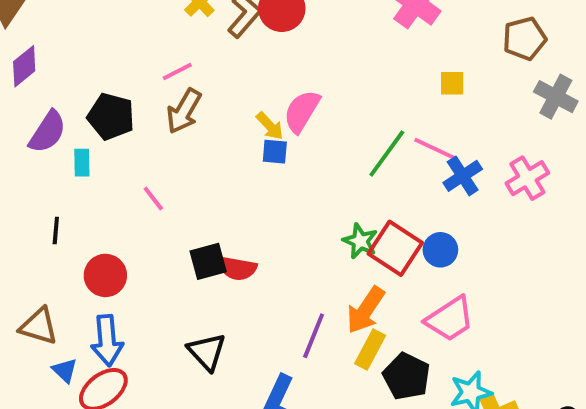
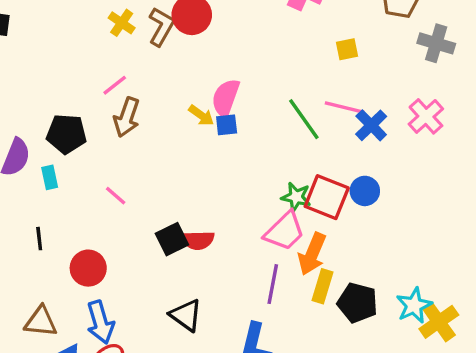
blue square: (275, 152) -> (227, 125), moved
green line: (387, 154) -> (304, 119), turned -60
pink trapezoid: (450, 319) -> (285, 231), moved

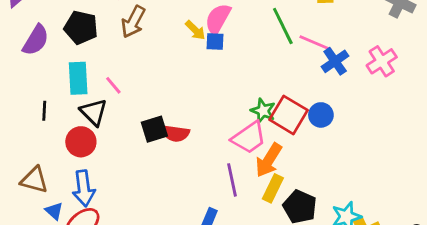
green line: (304, 119) -> (283, 26), moved
cyan rectangle: (50, 177) -> (78, 78), moved, size x1.6
purple line: (273, 284) -> (232, 180), turned -32
black triangle: (186, 315) -> (94, 112), moved

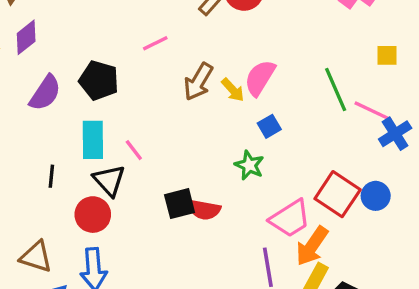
brown arrow: (133, 22) -> (198, 82), moved
blue square: (215, 42) -> (269, 126), moved, turned -36
green star: (263, 111) -> (249, 165), moved

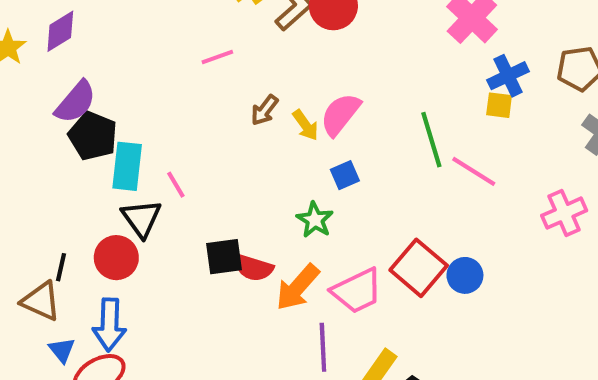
black pentagon: (99, 80) -> (93, 136), moved
brown arrow: (198, 82) -> (265, 110), size x0.7
blue cross: (395, 134) -> (508, 76), moved
black line: (51, 176) -> (61, 267), moved
orange arrow: (312, 246) -> (298, 287), moved

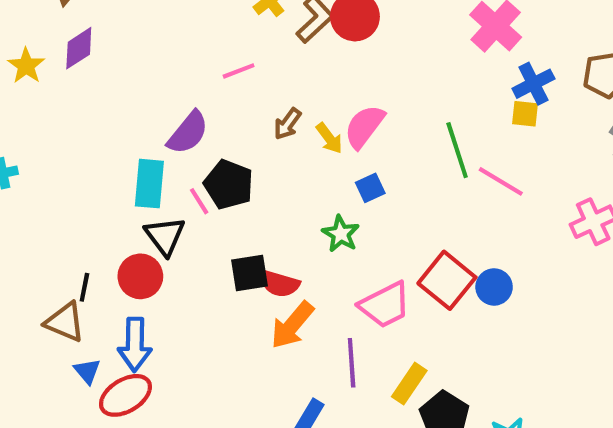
purple semicircle: (76, 102) -> (188, 133), moved
black pentagon: (93, 136) -> (229, 184), moved
orange arrow: (298, 287) -> (292, 325), moved

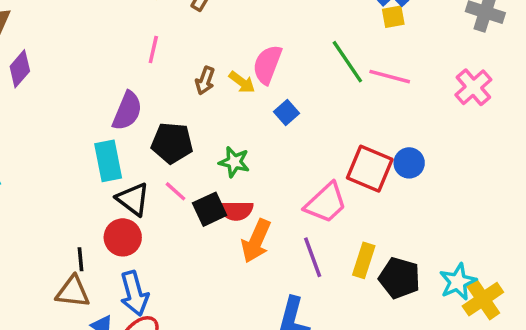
pink line: (239, 71) -> (153, 49), turned -40
pink line: (199, 201) -> (176, 191), moved
green star: (341, 234) -> (234, 162), moved

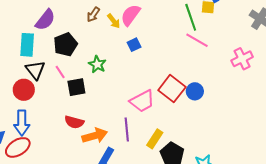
green line: (347, 62) -> (191, 17), moved
black pentagon: (172, 143) -> (66, 44), turned 30
red semicircle: (236, 211) -> (74, 122), moved
orange arrow: (256, 241) -> (95, 136), moved, turned -145

